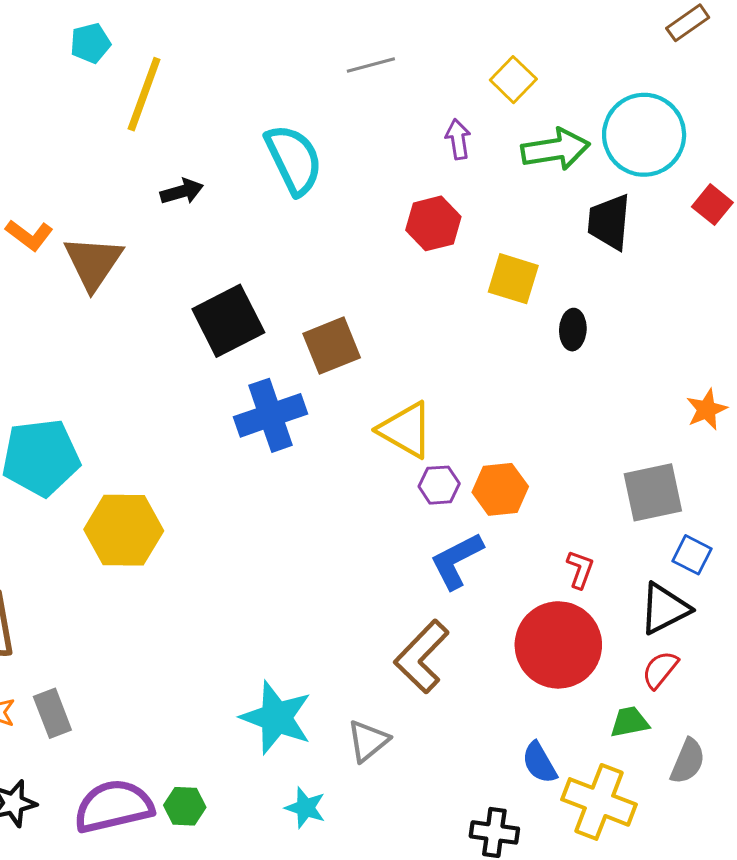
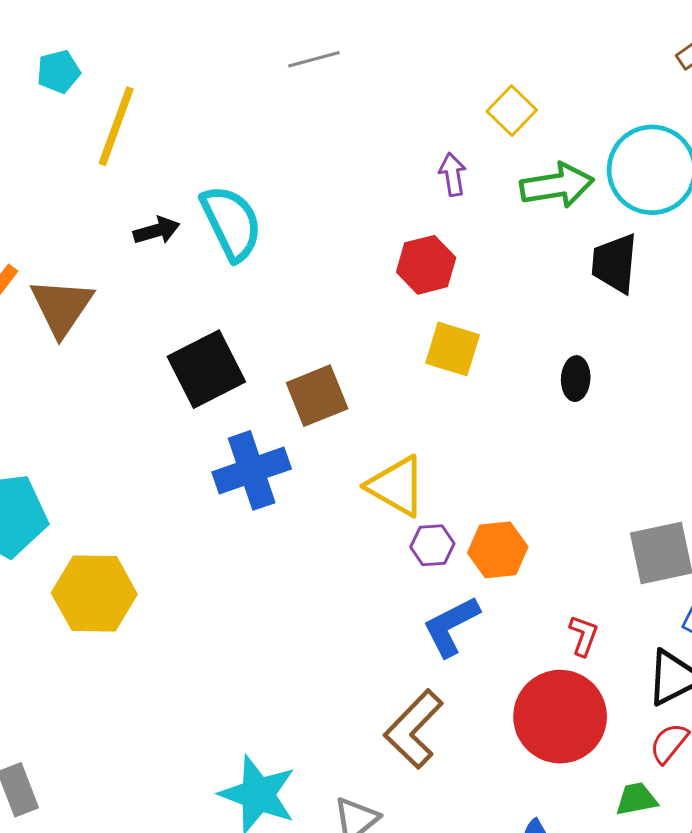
gray line: (371, 65) -> (314, 59), moved
cyan semicircle: (294, 159) -> (231, 223), moved
yellow square: (513, 279) -> (453, 349), moved

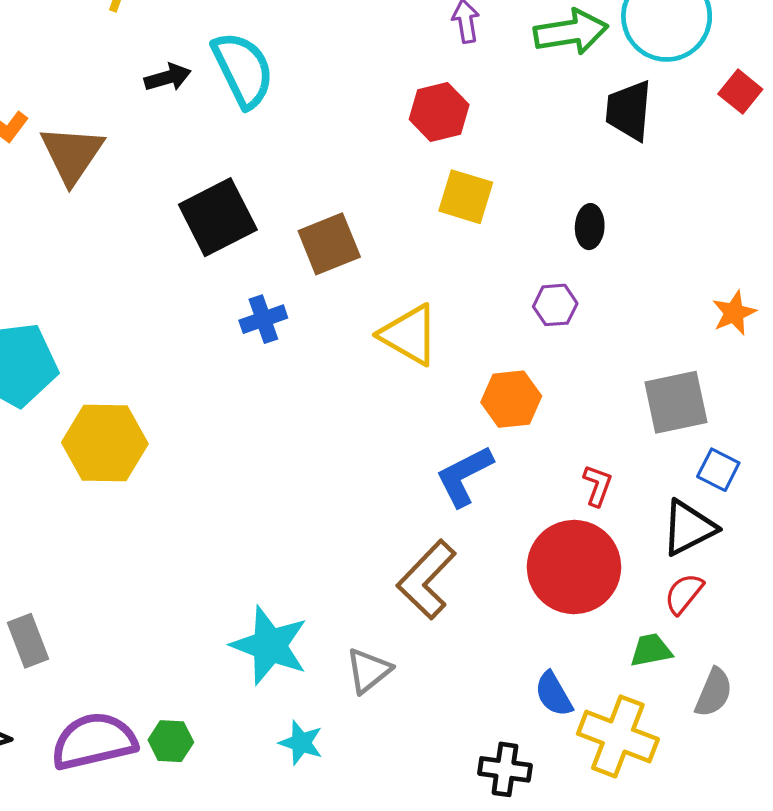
blue cross: (252, 470) -> (263, 319), size x0.6
purple hexagon: (432, 545) -> (555, 305), moved

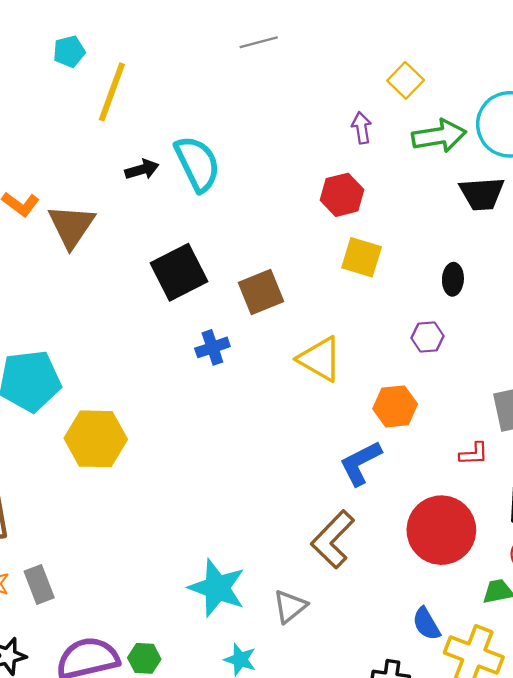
black trapezoid: (629, 110) -> (482, 194), turned -99
red L-shape: (598, 485) -> (474, 454), moved, turned 68

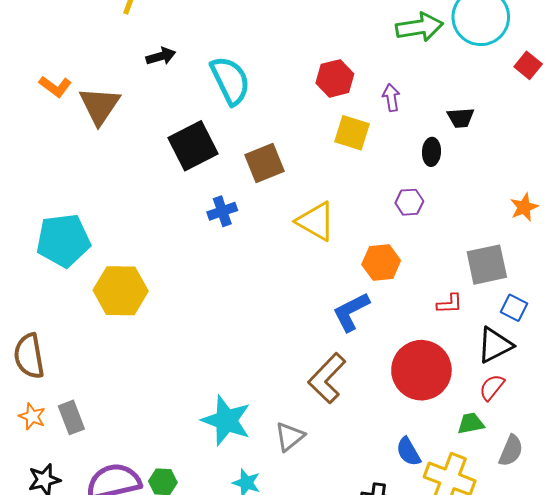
purple arrow: (362, 128) -> (391, 98), moved
cyan semicircle: (197, 164) -> (230, 80), moved
black trapezoid: (482, 194) -> (461, 118), moved, size x0.7

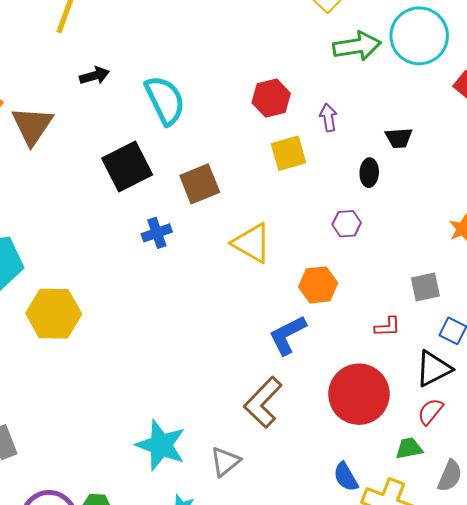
yellow square: (352, 133) -> (289, 153), turned -33
gray square: (487, 265) -> (425, 287), size x0.7

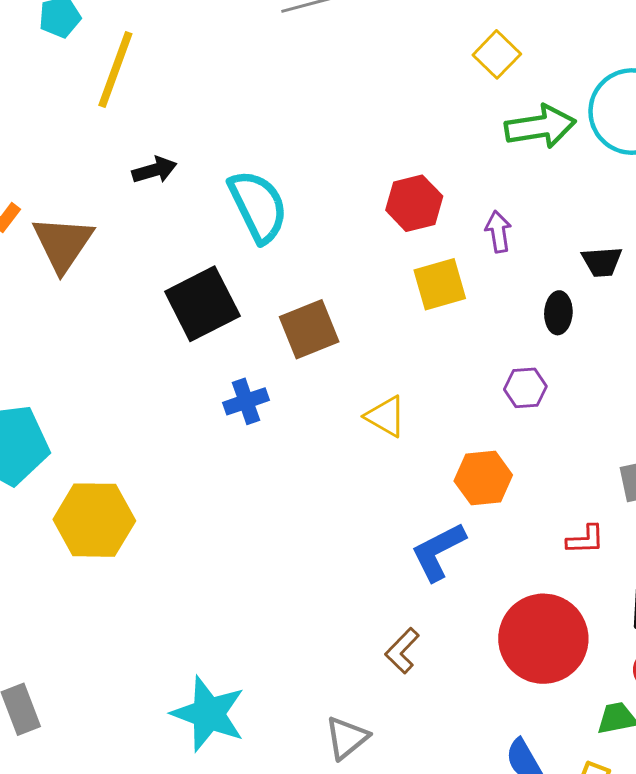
yellow triangle: (252, 243) -> (386, 416), size x0.7
brown L-shape: (263, 402) -> (402, 651), size x0.6
cyan star: (161, 445) -> (208, 714), moved

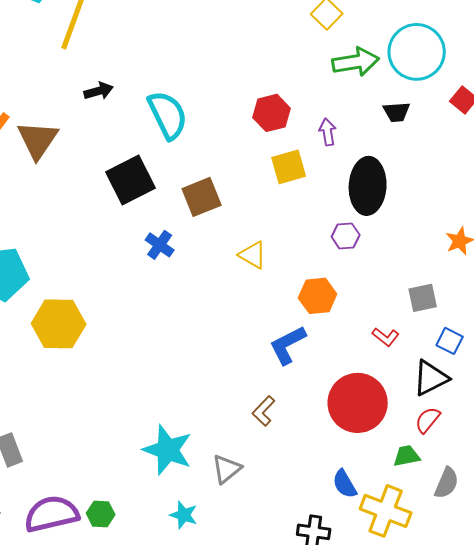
black trapezoid: (602, 262) -> (397, 112), moved
black ellipse: (558, 313) -> (368, 186), size x2.0
blue cross: (246, 401) -> (160, 245), turned -36
red L-shape: (585, 540) -> (386, 337), turned 40
cyan star: (208, 714) -> (168, 450), moved

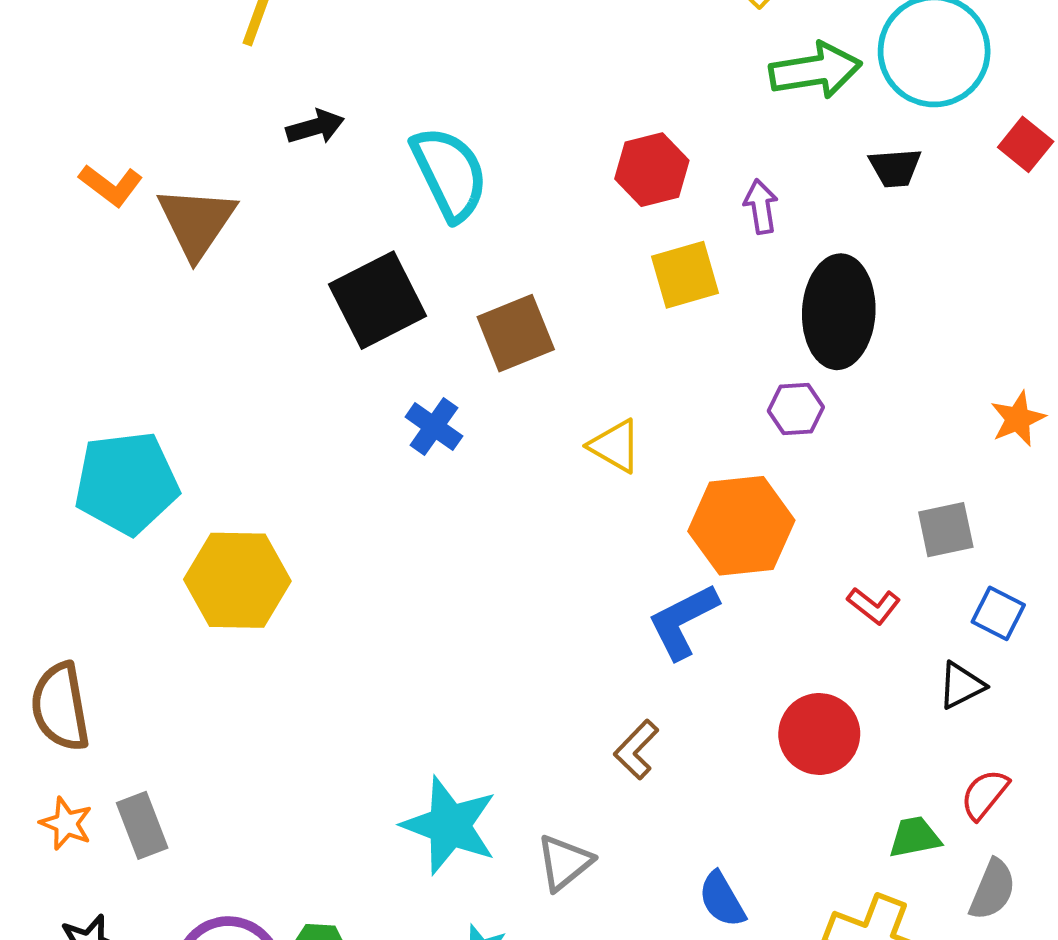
orange hexagon: (318, 296) -> (741, 526), size x1.4
black triangle: (431, 378) -> (961, 685), size x0.7
red circle: (358, 403) -> (819, 734), size x0.7
red semicircle: (428, 420) -> (985, 794), moved
blue semicircle: (345, 484) -> (722, 899), moved

